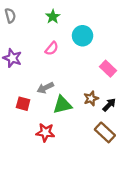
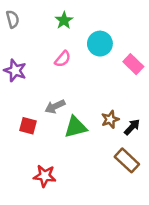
pink rectangle: (108, 69) -> (133, 64), moved
red star: (45, 132) -> (45, 176), moved

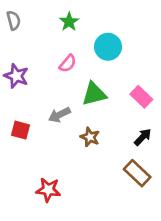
pink rectangle: (133, 64) -> (141, 97), moved
brown star: (110, 119) -> (90, 137), moved, turned -30
red square: (28, 126) -> (20, 130), moved
green triangle: (76, 127) -> (94, 94), moved

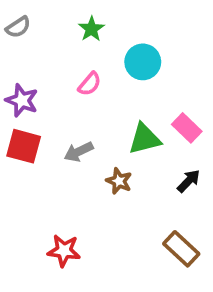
gray semicircle: (14, 20) -> (18, 27), turned 72
green triangle: (94, 94) -> (145, 139), moved
red square: (20, 130) -> (24, 146), moved, size x1.4
brown rectangle: (137, 173) -> (181, 249), moved

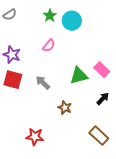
cyan circle: (143, 62) -> (72, 21), moved
gray arrow: (79, 152) -> (43, 83), turned 70
brown star: (119, 181) -> (65, 108), moved

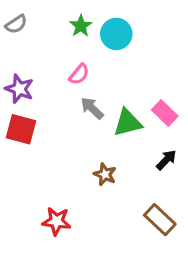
gray arrow: (43, 83) -> (92, 108), moved

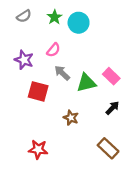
gray semicircle: (16, 24) -> (24, 16), moved
purple star: (19, 89) -> (24, 60), moved
red square: (21, 129) -> (38, 91), moved

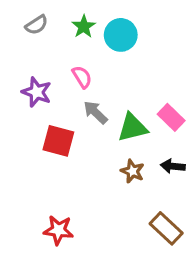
pink semicircle: (53, 50) -> (82, 77), turned -72
black arrow: (112, 108) -> (173, 166), turned -128
brown star: (71, 118) -> (132, 171), moved

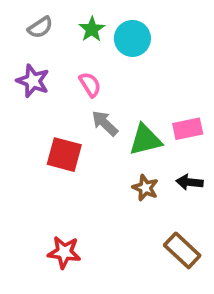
purple star: (37, 92) -> (33, 81), moved
pink rectangle: (171, 117) -> (188, 129), turned -56

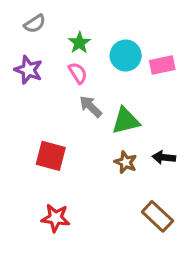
green star: (92, 29) -> (79, 43), moved
cyan circle: (132, 38) -> (126, 55), moved
pink rectangle: (188, 129) -> (162, 65), moved
red square: (64, 155) -> (51, 156), moved

